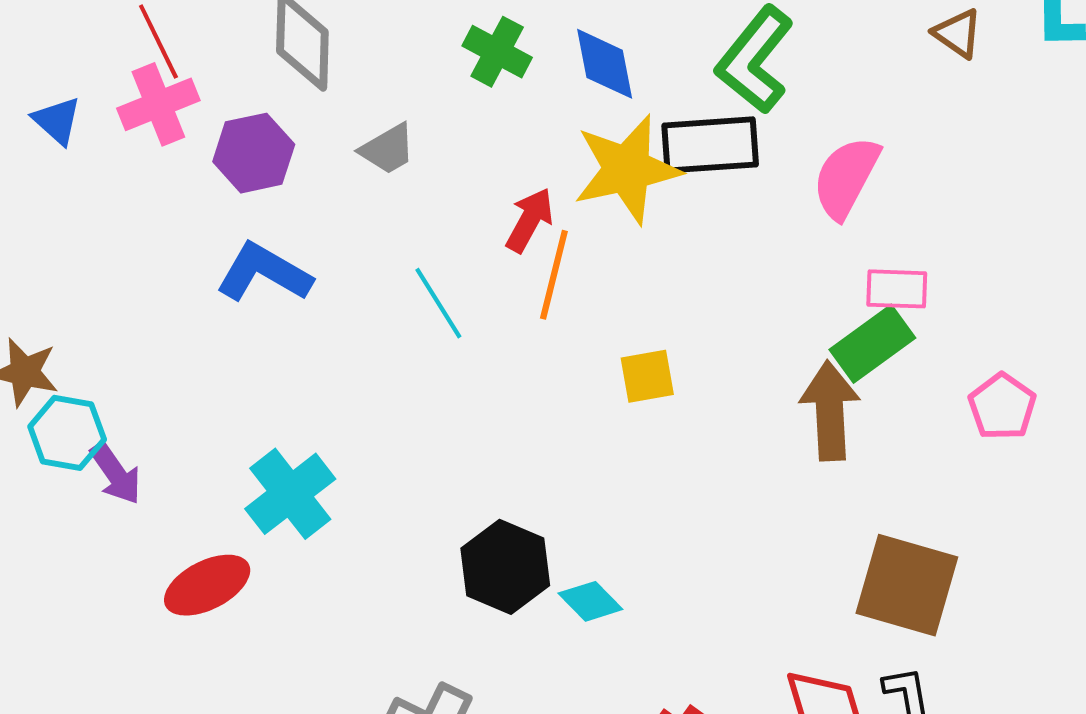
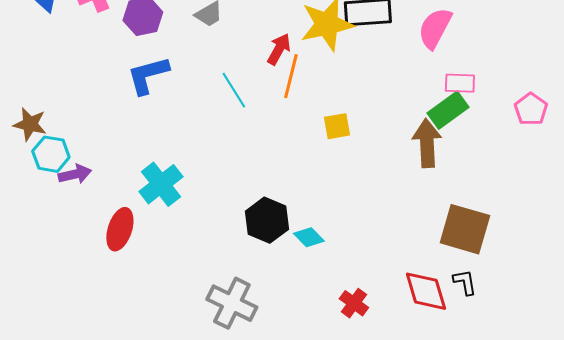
blue L-shape: (264, 273) -> (148, 75), turned -45
pink pentagon: (1002, 407) -> (531, 109), moved
purple arrow: (116, 474) -> (75, 174), turned -68
red ellipse: (207, 585) -> (120, 229), turned -45

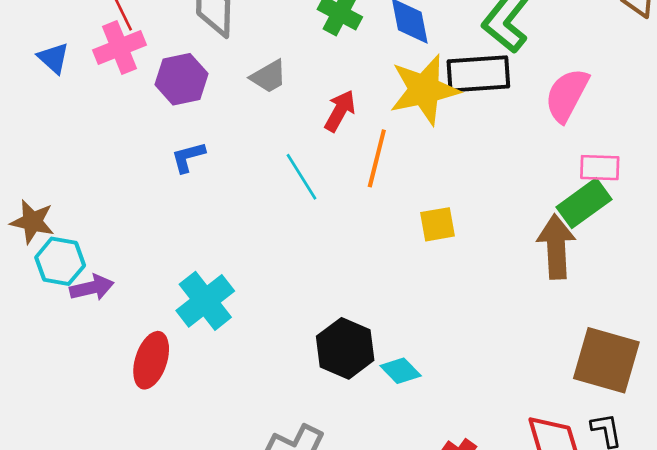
red arrow: (279, 49) -> (340, 111), moved
blue L-shape: (148, 75) -> (188, 157), size x0.6

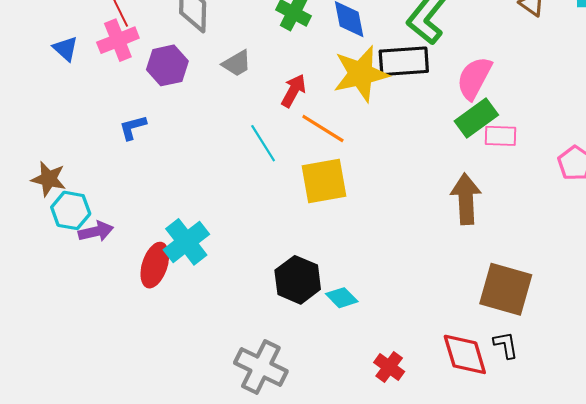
blue L-shape: (188, 157) -> (133, 127), moved
orange line: (377, 158) -> (323, 128), turned -72
green rectangle: (584, 203) -> (476, 118), moved
yellow square: (437, 224) -> (324, 181), moved, size x1.6
red ellipse: (151, 360) -> (155, 265), moved

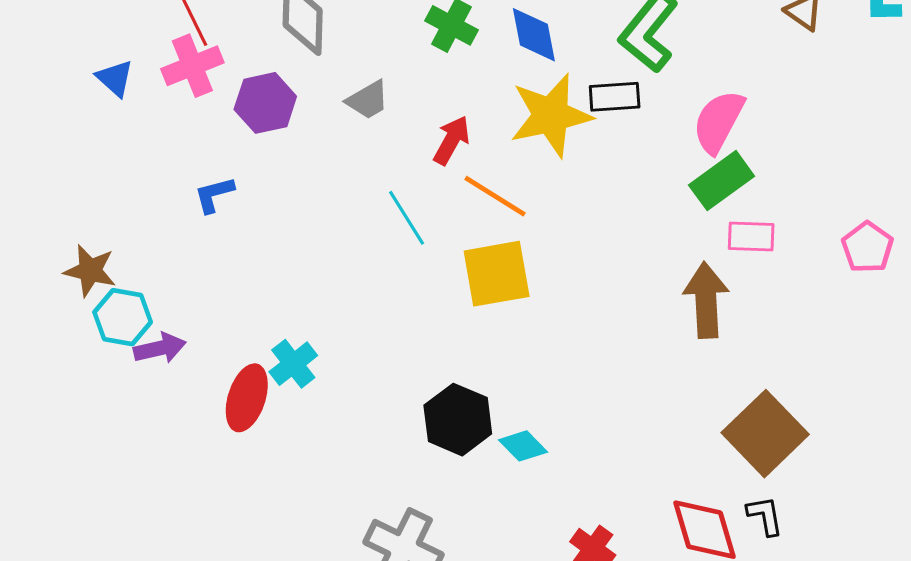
black rectangle: (404, 61) -> (615, 97), size x0.7
pink rectangle: (501, 136) -> (751, 236), moved
cyan cross: (186, 242) -> (293, 364), size x0.7
brown square: (506, 289) -> (765, 434), turned 30

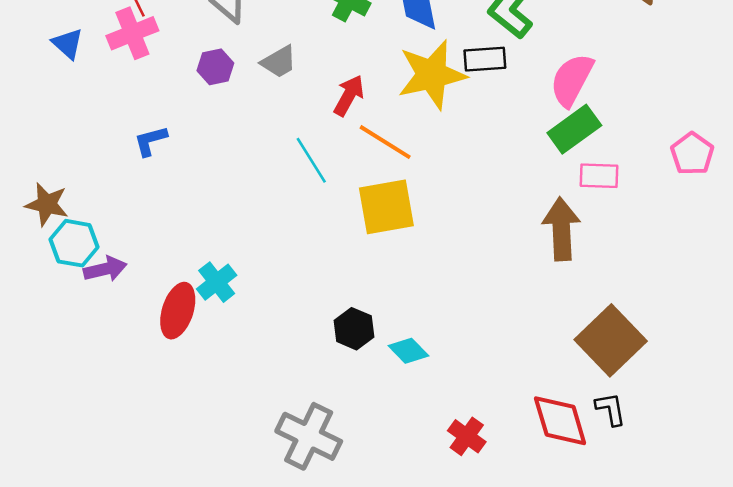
purple hexagon: (265, 103) -> (215, 67), moved, size x0.7
pink pentagon: (867, 247) -> (692, 154), moved
black hexagon: (458, 420) -> (354, 329), size x0.7

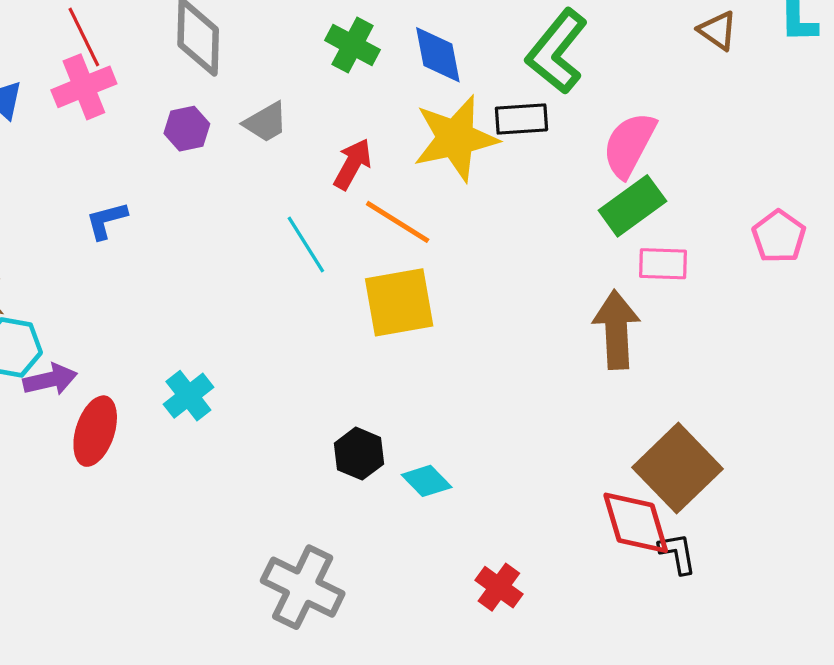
red ellipse: (178, 311) -> (95, 431), moved
red diamond: (560, 421) -> (636, 523), moved

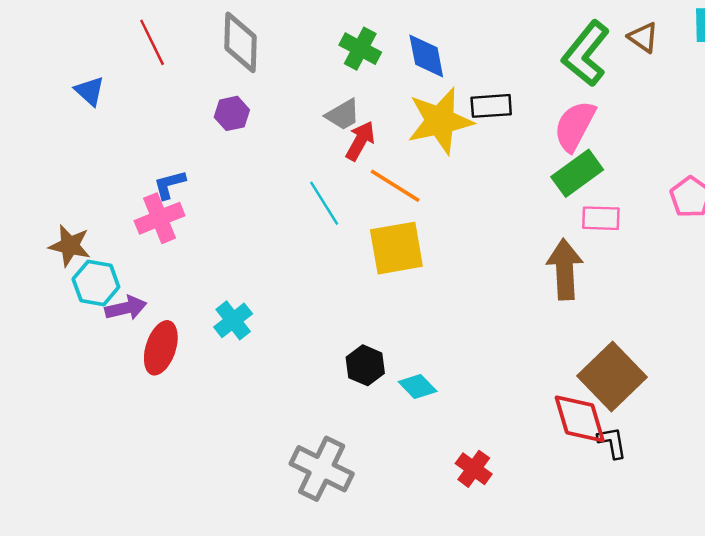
green L-shape: (557, 51) -> (586, 54), moved
pink cross: (84, 87) -> (160, 218), moved
gray trapezoid: (266, 122) -> (343, 115), moved

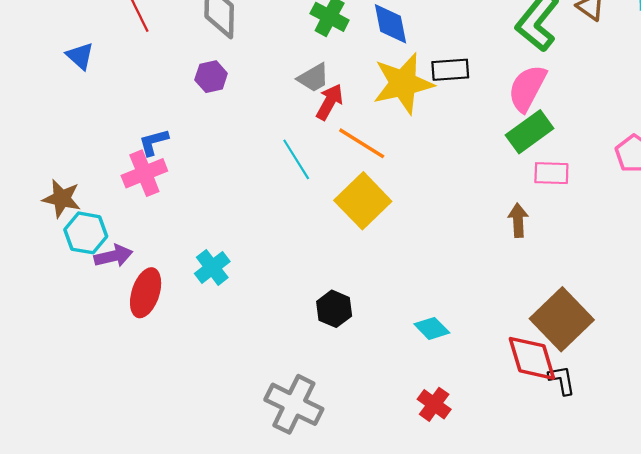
yellow square: (396, 248) -> (363, 201), turned -34
brown arrow: (565, 269) -> (518, 220), size x0.6
cyan diamond: (418, 386) -> (432, 328), moved

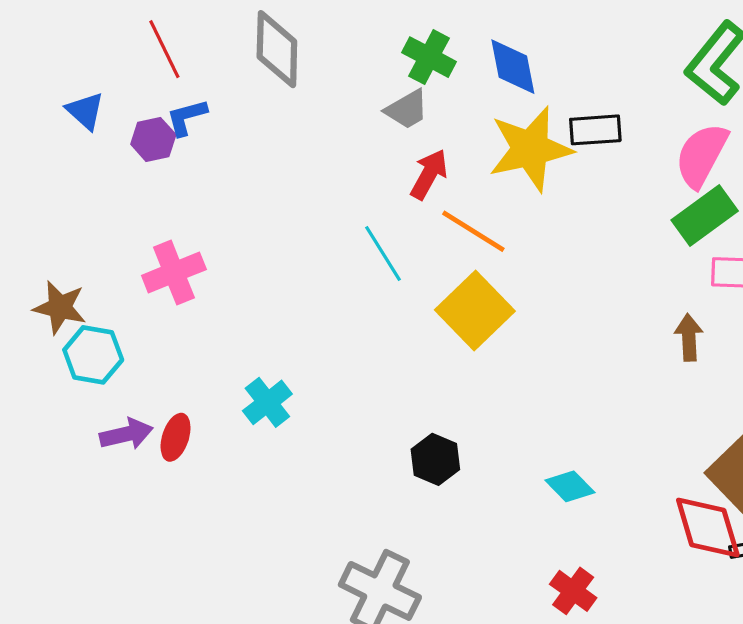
purple hexagon: (211, 77) -> (153, 139), moved
gray trapezoid: (313, 78) -> (407, 109), moved
blue L-shape: (154, 142) -> (187, 117), moved
purple arrow: (113, 256) -> (126, 434), moved
red ellipse: (146, 293) -> (176, 437), size x0.7

